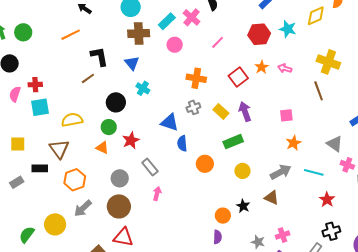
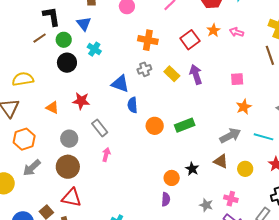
green circle: (109, 127) -> (64, 40), moved
red star: (131, 140) -> (81, 101), turned 30
green rectangle: (233, 142) -> (185, 125), moved
yellow circle: (242, 171) -> (245, 169), moved
pink cross: (283, 235) -> (231, 199), turned 32

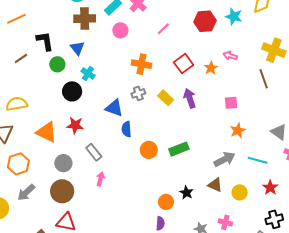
orange star: (213, 30) -> (211, 68), moved
brown line: (40, 38) -> (21, 59), moved
black circle: (67, 63) -> (72, 91), moved
orange triangle: (52, 107) -> (46, 132), size x1.6

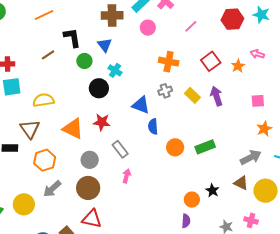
yellow circle: (240, 192) -> (265, 191), size x1.5

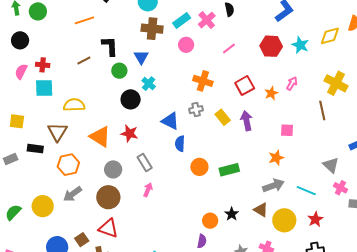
pink arrow: (257, 54) -> (292, 84), turned 96
orange star: (264, 129) -> (276, 158), moved

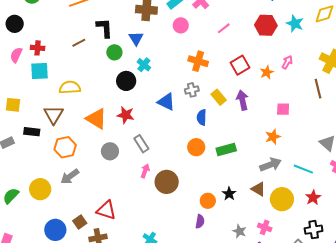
blue semicircle: (180, 144) -> (202, 117), moved
brown circle: (108, 197) -> (167, 182), moved

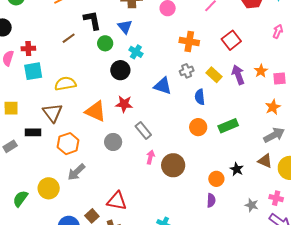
orange star: (267, 72) -> (261, 71), moved

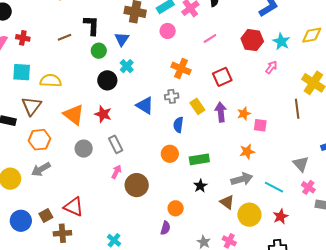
pink arrow: (278, 31) -> (271, 67), moved
cyan square: (33, 71) -> (22, 72), moved
black star: (237, 169) -> (200, 186), moved

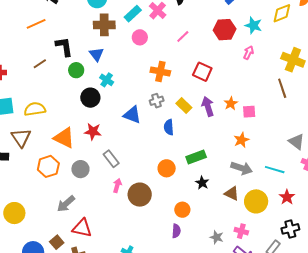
red square: (222, 77) -> (202, 72), turned -30
orange hexagon: (39, 140) -> (48, 166), moved
orange circle: (170, 154) -> (167, 168), moved
gray arrow: (41, 169) -> (66, 204), moved
gray arrow: (242, 179) -> (242, 168), turned 45

